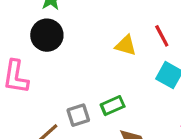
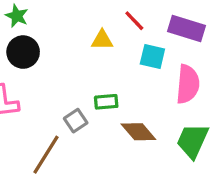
green rectangle: (113, 106) -> (106, 102), turned 35

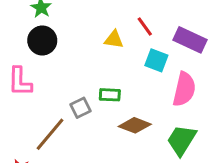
brown diamond: (138, 132) -> (135, 125), turned -36

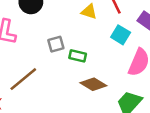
gray square: (80, 108) -> (56, 44), moved

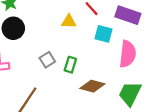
green rectangle: (78, 56) -> (70, 65), turned -70

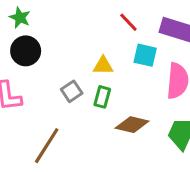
yellow triangle: (69, 21) -> (103, 66), moved

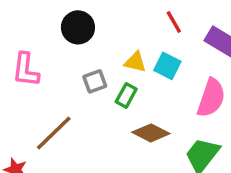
black circle: (26, 51) -> (78, 27), moved
cyan square: (145, 55) -> (167, 66), moved

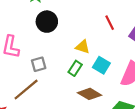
cyan square: (167, 66) -> (101, 65), moved
gray square: (95, 81) -> (39, 64), moved

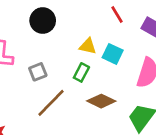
cyan square: (101, 65) -> (113, 54), moved
brown line: (26, 89) -> (51, 103), moved

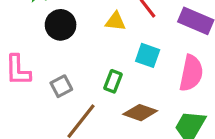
yellow triangle: (88, 46) -> (115, 21), moved

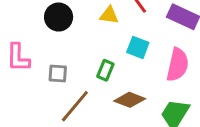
gray square: (61, 86) -> (58, 74), turned 30

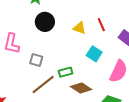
green rectangle: (105, 70) -> (66, 72), moved, turned 40

